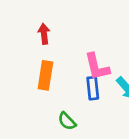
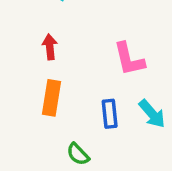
pink L-shape: (97, 67) -> (129, 59), moved

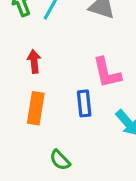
blue rectangle: (110, 114) -> (84, 103), moved

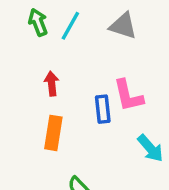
blue rectangle: (84, 103) -> (103, 109), moved

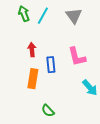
gray triangle: (123, 26) -> (74, 16), turned 36
blue rectangle: (103, 109) -> (51, 65), moved

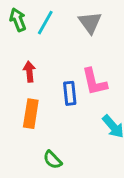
blue rectangle: (51, 65) -> (70, 93), moved

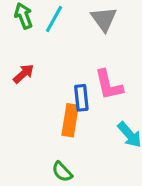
red arrow: (29, 72) -> (24, 74), moved, turned 54
orange rectangle: (31, 114) -> (70, 120), moved

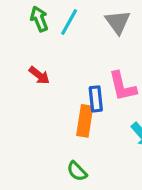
red arrow: (24, 74) -> (39, 75), turned 80

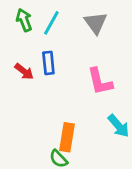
blue rectangle: (96, 99) -> (48, 63), moved
orange rectangle: (85, 121) -> (67, 137), moved

